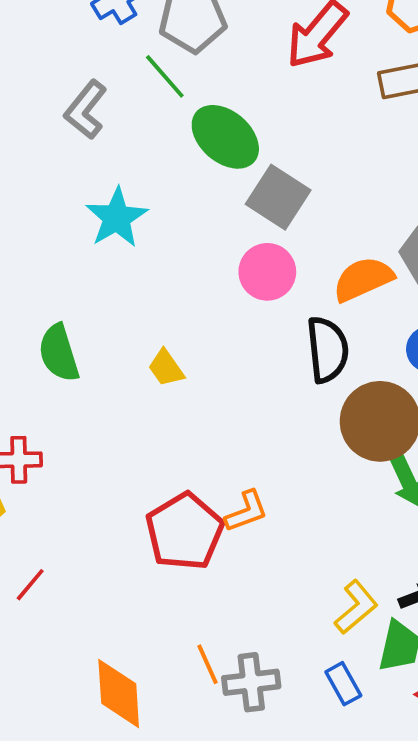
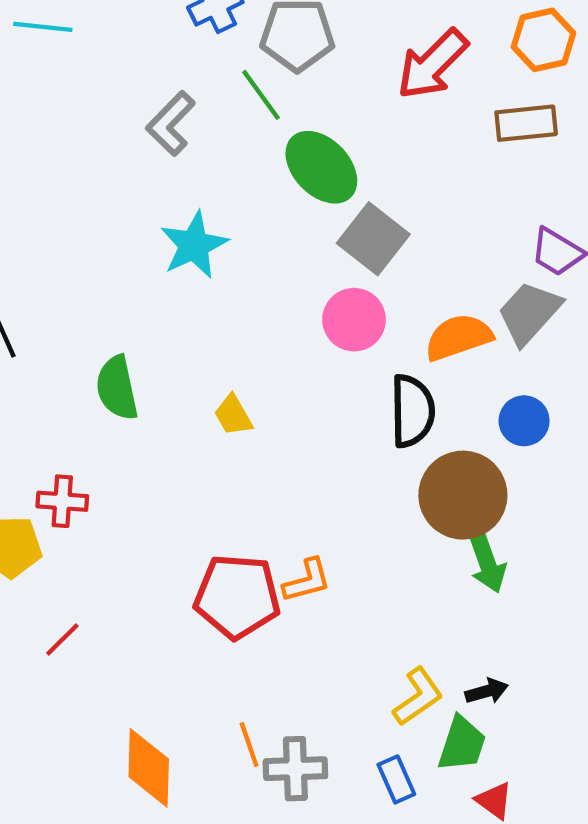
red pentagon: (185, 531) -> (237, 596), turned 30

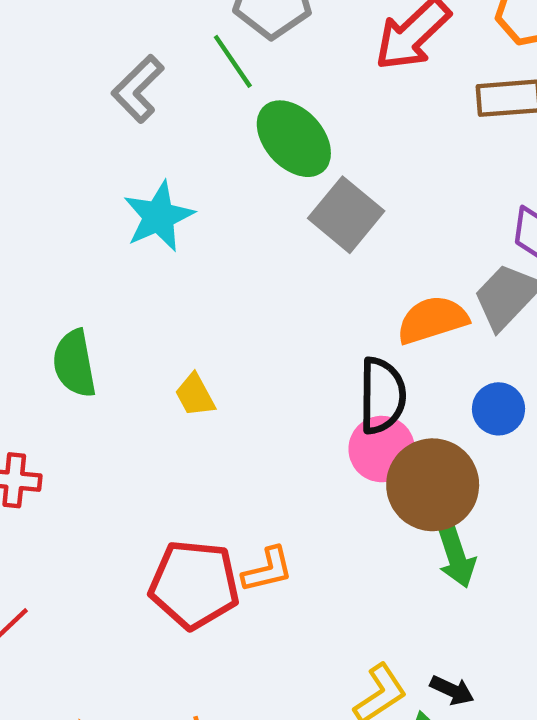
pink circle: (354, 320) -> (382, 449), moved
black arrow: (487, 691) -> (452, 690), turned 39

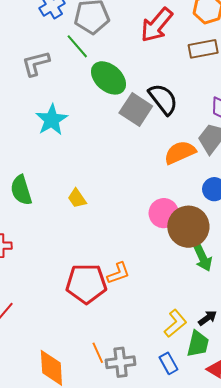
gray L-shape: (138, 89) -> (36, 63), turned 36
black semicircle: (382, 396) -> (163, 99), moved, turned -32
black arrow: (452, 690) -> (207, 318), turned -54

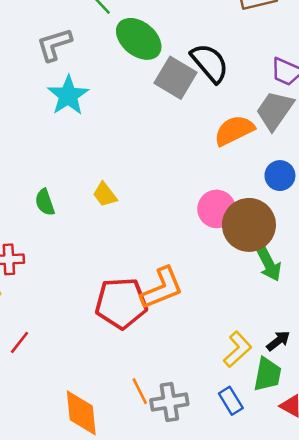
gray L-shape: (36, 63) -> (54, 45), moved
green semicircle: (21, 190) -> (45, 202), moved, size x0.7
orange L-shape: (118, 273) -> (162, 288), size x1.5

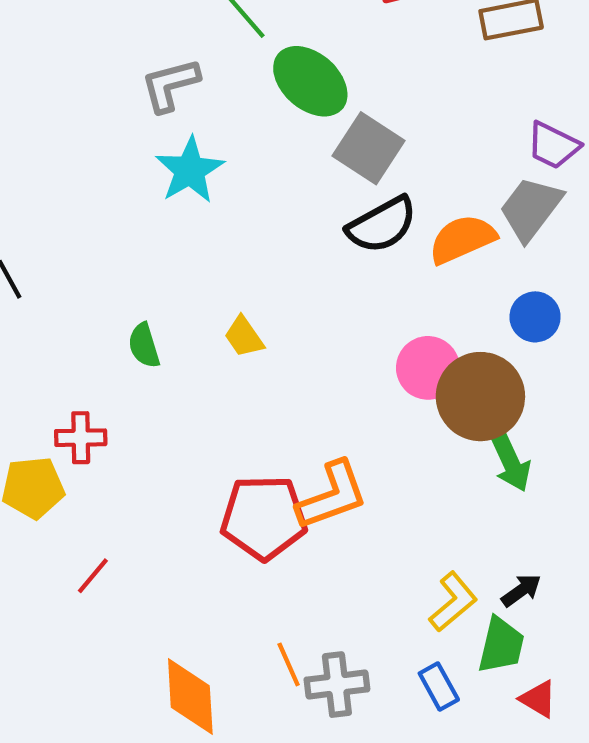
black semicircle: (210, 63) -> (382, 225), moved, turned 99

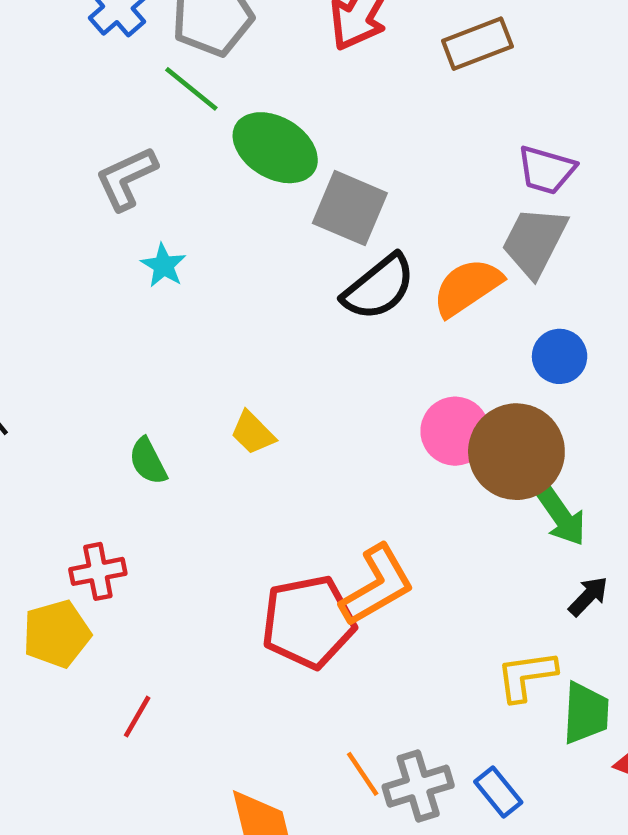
cyan star: (190, 170) -> (163, 266), size x0.6
black arrow: (521, 590) -> (588, 596), moved
yellow L-shape: (453, 602) -> (526, 676), turned -138
blue rectangle: (439, 686) -> (498, 792), moved

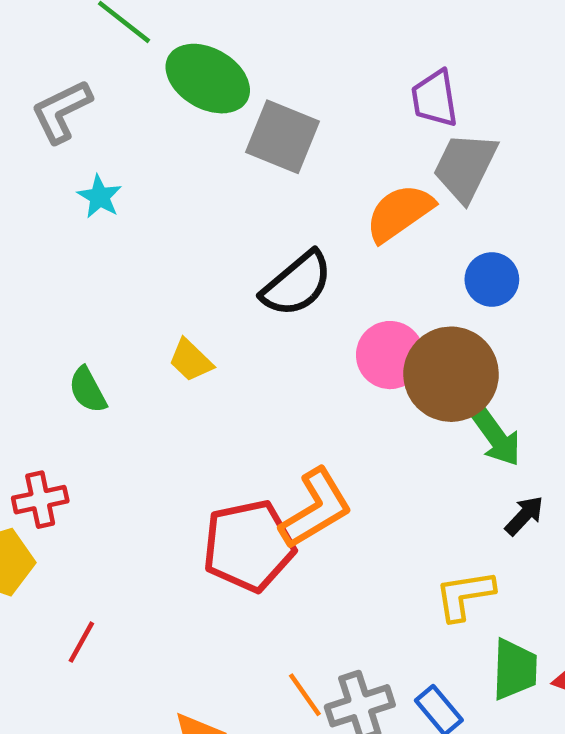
purple trapezoid: (546, 170) -> (435, 98), moved, turned 66
black semicircle: (379, 287) -> (297, 284), moved
green trapezoid: (586, 713) -> (515, 669), moved

